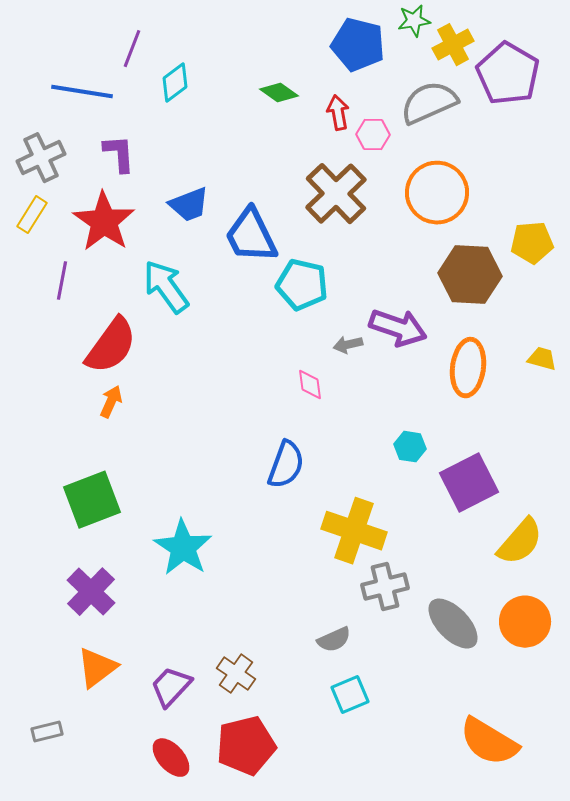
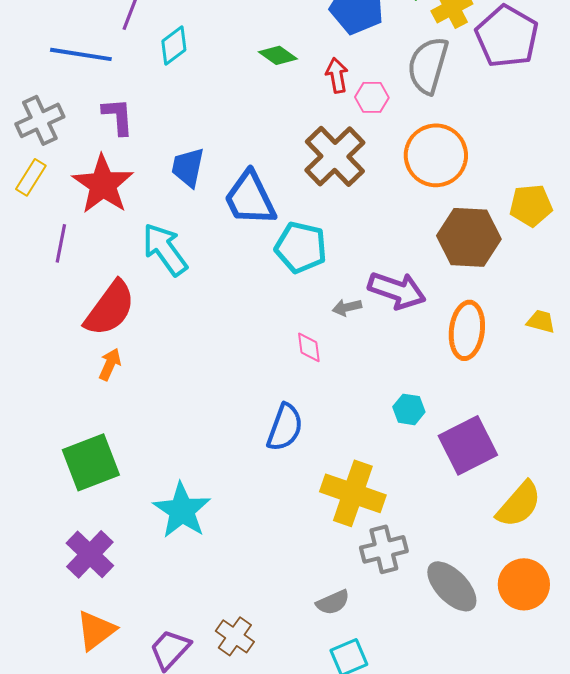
gray semicircle: (429, 103) -> (428, 65), turned -50
blue trapezoid: (189, 205) -> (188, 167), turned 123

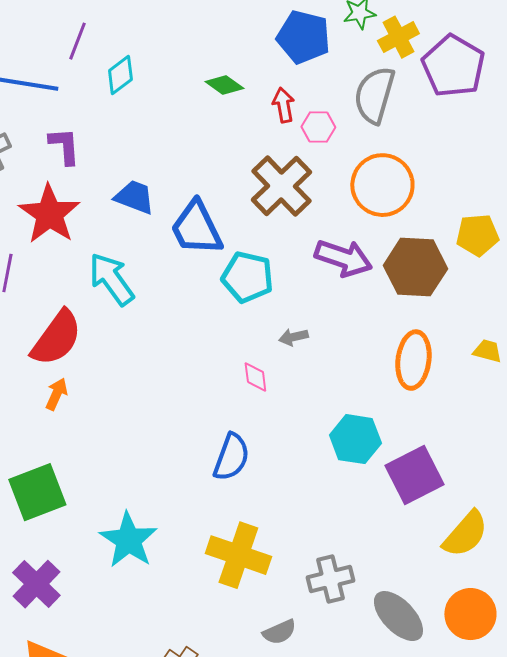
blue trapezoid: (188, 167) -> (134, 197), turned 99
purple arrow: (397, 290) -> (343, 258), moved
cyan hexagon: (409, 409) -> (355, 439), size x1.6
yellow cross: (353, 493) -> (238, 555), moved

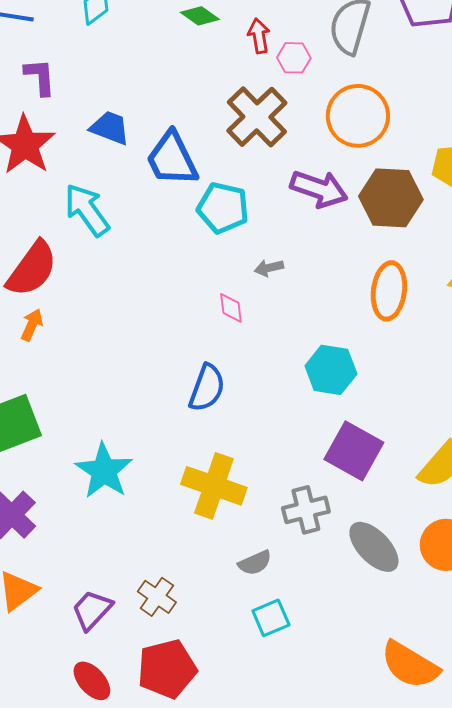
purple square: (414, 475) -> (354, 451), moved, turned -34

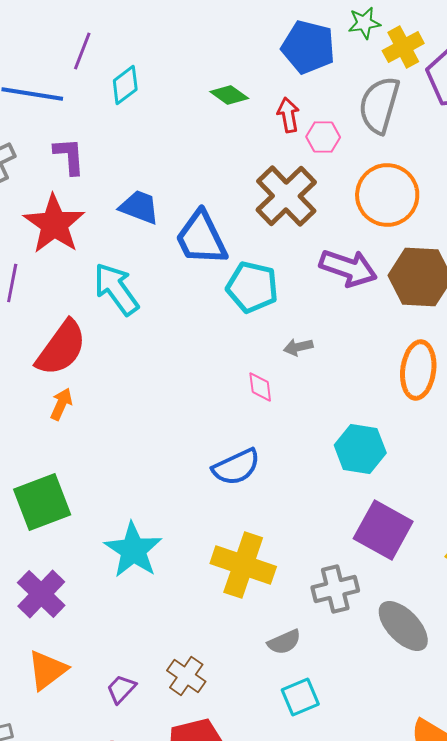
blue semicircle: (207, 388) -> (236, 467), turned 45
purple trapezoid: (92, 610) -> (121, 689), size x0.7

